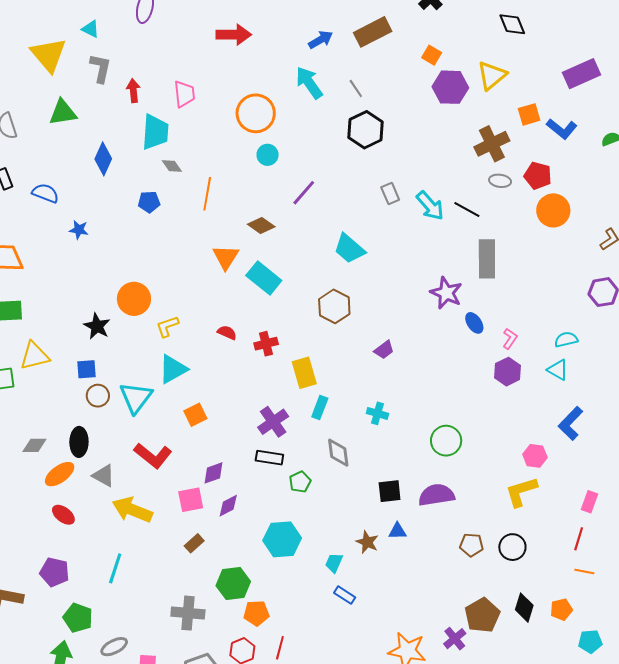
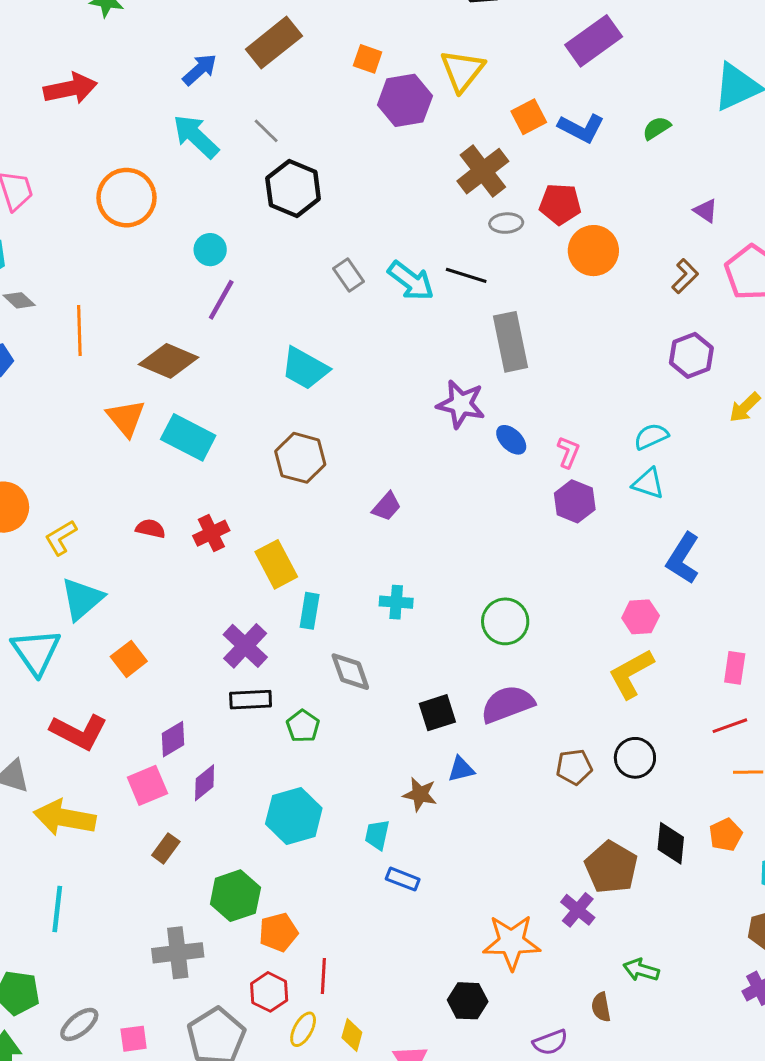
cyan circle: (268, 155) -> (210, 250), moved
brown diamond: (261, 226) -> (168, 361), size x1.4
red line: (579, 539) -> (730, 726), turned 65

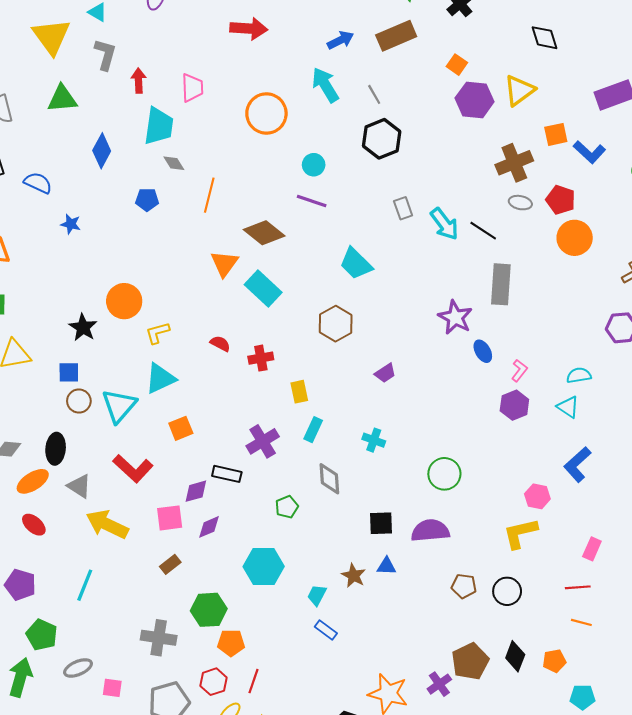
purple line: (221, 300) -> (312, 201), turned 64
yellow rectangle: (276, 564) -> (299, 392), size x0.7
black rectangle: (251, 700) -> (227, 474), moved

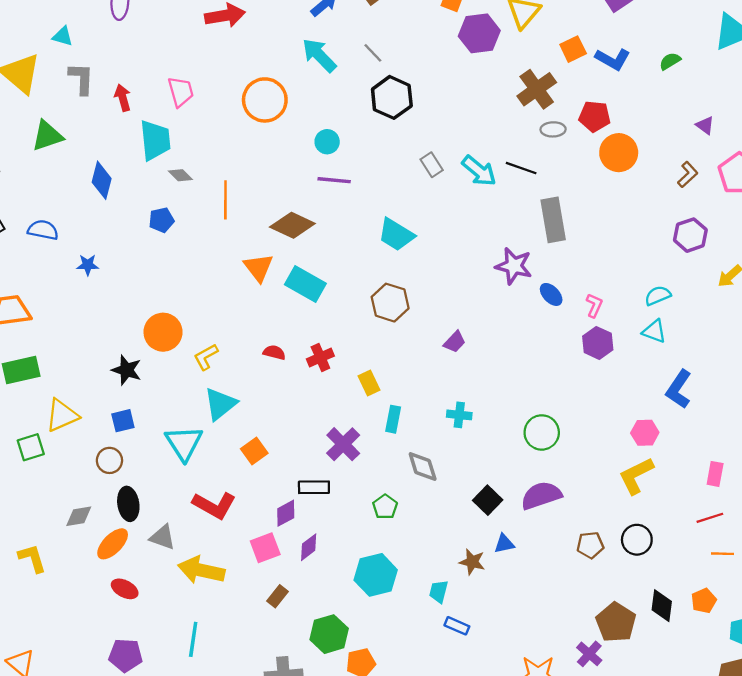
brown circle: (79, 401) -> (109, 460), moved
black square: (381, 523) -> (488, 500), turned -30

